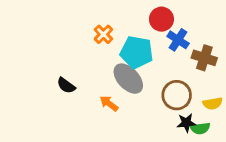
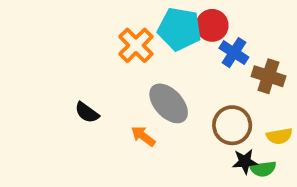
orange cross: (103, 34) -> (136, 45), size x1.4
cyan pentagon: (137, 52) -> (179, 29), moved

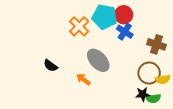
blue cross: (234, 53) -> (125, 32), moved
brown circle: (232, 125) -> (149, 73), moved

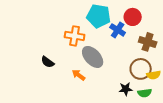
red circle: (124, 15) -> (133, 17), moved
orange cross: (79, 26) -> (75, 36), moved, turned -36
black star: (143, 94) -> (126, 89), moved

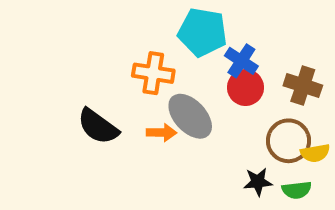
red circle: (133, 17) -> (245, 88), moved
black semicircle: (48, 62) -> (98, 126), size x1.5
orange arrow: (79, 75) -> (161, 133), moved, turned 144

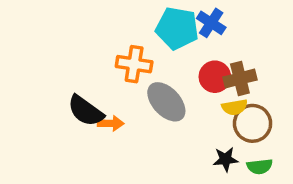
blue cross: (241, 61) -> (211, 23), moved
brown cross: (303, 85) -> (240, 78), moved, turned -32
orange arrow: (161, 133) -> (111, 123), moved
yellow semicircle: (315, 153) -> (235, 107), moved

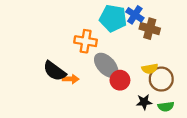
red circle: (215, 77) -> (120, 80), moved
brown cross: (240, 78) -> (150, 29), moved, turned 30

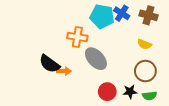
brown cross: (150, 29) -> (149, 15), moved
yellow semicircle: (150, 69) -> (144, 44), moved, turned 32
red circle: (120, 80) -> (107, 92), moved

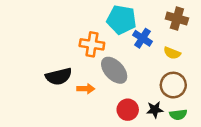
blue cross: (122, 13) -> (142, 38), moved
black semicircle: (49, 64) -> (59, 76), turned -50
orange arrow: (64, 71) -> (86, 89), moved

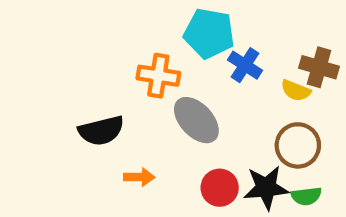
brown cross: (177, 18) -> (319, 67), moved
orange arrow: (86, 89) -> (139, 177), moved
black star: (155, 110) -> (266, 188), size x1.5

